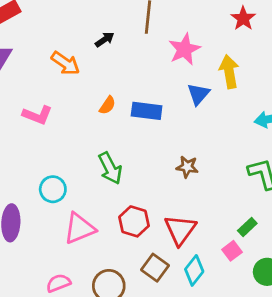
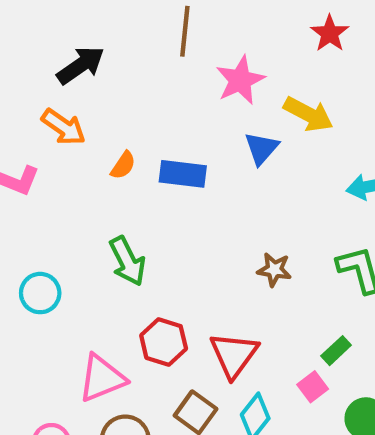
black arrow: (105, 39) -> (81, 65), moved, size x1.6
orange arrow: (65, 63) -> (64, 127), moved
yellow arrow: (229, 72) -> (308, 114), turned 128
brown star: (187, 167) -> (274, 270), moved
pink triangle: (79, 228) -> (102, 378), moved

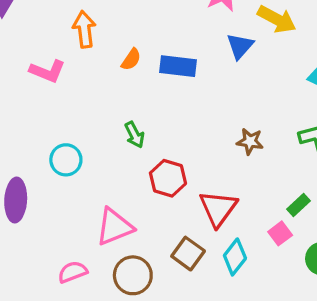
orange arrow: (64, 127) -> (84, 29), turned -132
green arrow: (127, 261) -> (135, 135), size x0.7
red hexagon: (164, 342) -> (168, 178), moved

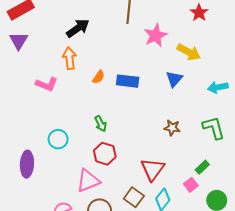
blue triangle: (240, 46) -> (174, 79), moved
red hexagon: (168, 178) -> (105, 154), moved

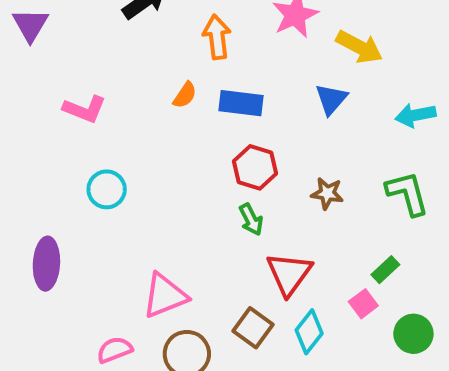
orange arrow: (69, 58) -> (217, 37), moved
green arrow: (101, 124) -> (251, 219), moved
cyan circle: (58, 139) -> (107, 189), moved
red hexagon: (105, 154) -> (255, 167), moved

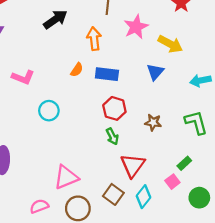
cyan circle: (107, 189) -> (49, 111), moved

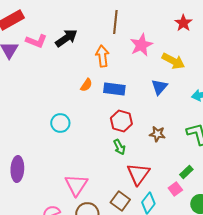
pink L-shape: (23, 77) -> (36, 41), moved
pink triangle: (66, 177) -> (76, 185), turned -35

